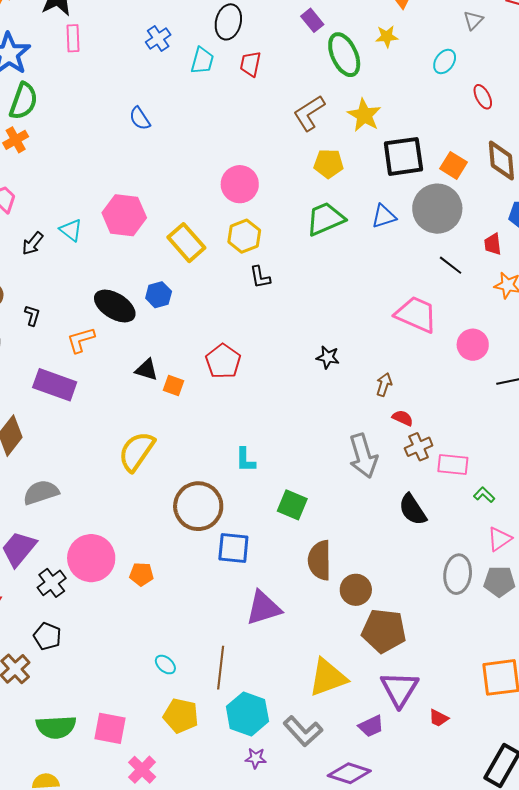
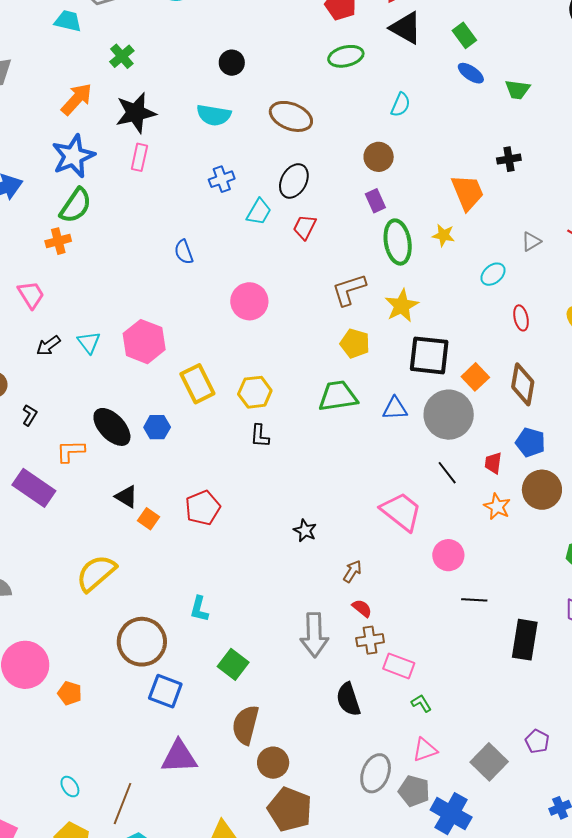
pink circle: (240, 184) -> (249, 301), moved

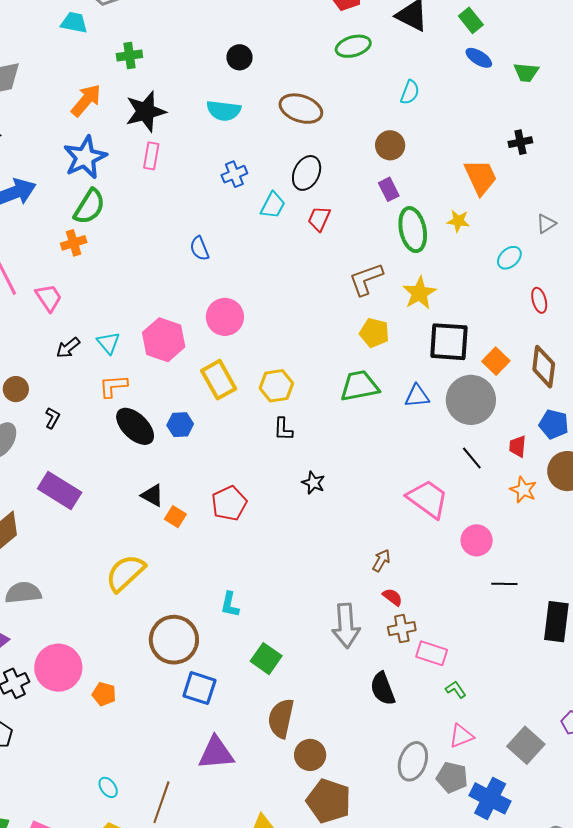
green cross: (122, 56) -> (129, 56), turned 35
pink circle: (249, 301) -> (225, 317), moved
orange L-shape: (70, 451) -> (113, 386), moved
black star: (305, 531) -> (313, 483), moved

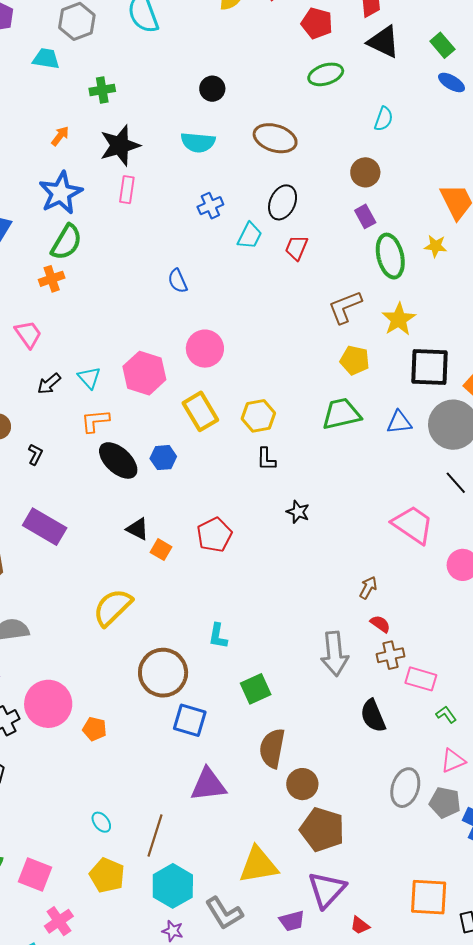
orange arrow: (86, 100) -> (60, 136), size x0.6
green square: (266, 659) -> (256, 689), turned 32

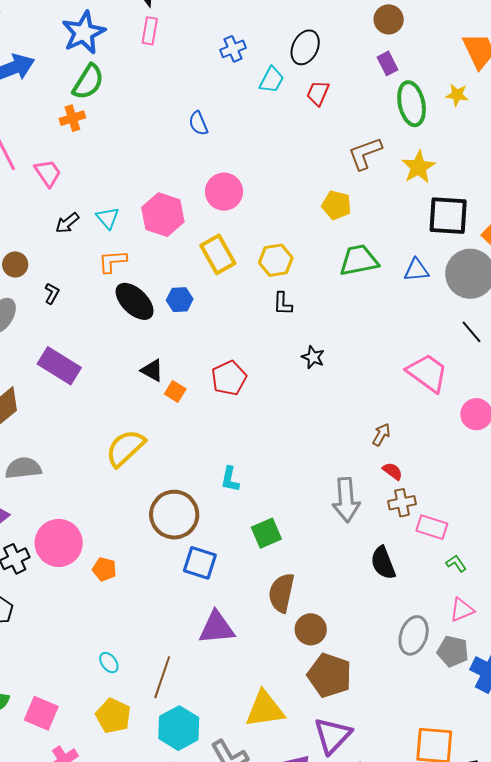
yellow pentagon: (355, 360) -> (336, 205), moved

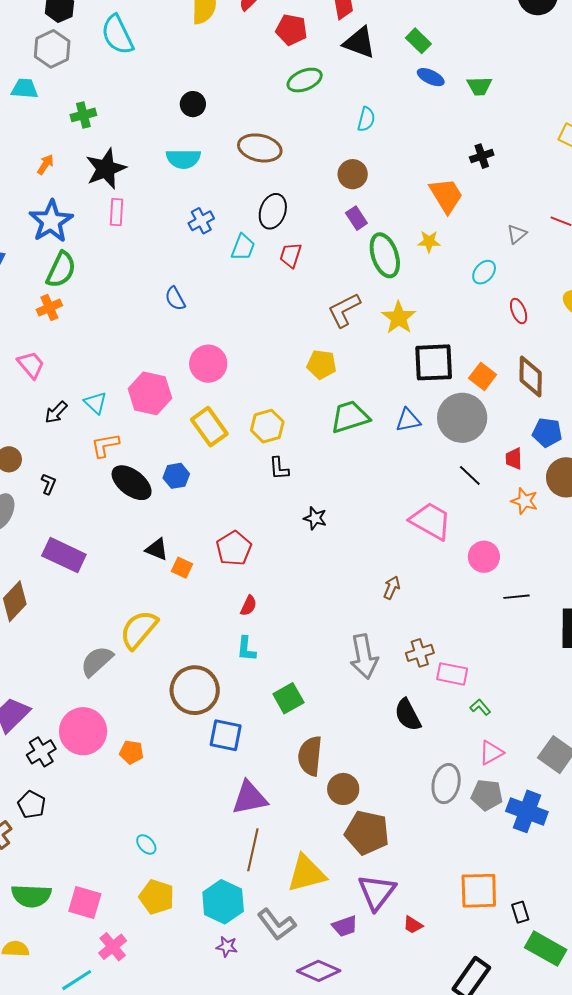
gray semicircle: (23, 468) -> (97, 661), moved, turned -30
red semicircle: (393, 471) -> (249, 606), moved, turned 85
brown line: (162, 677) -> (253, 850), moved

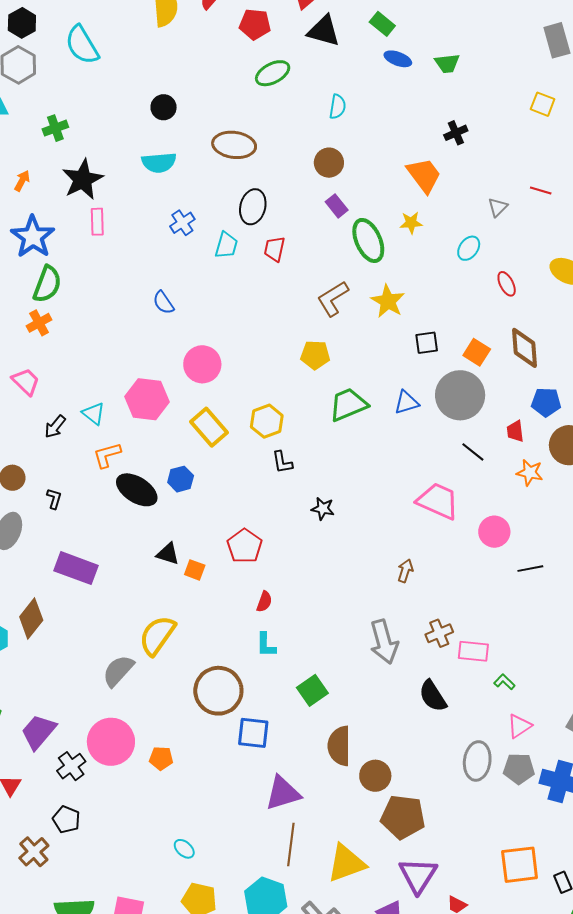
black square: (434, 362) -> (427, 343), size x0.6

